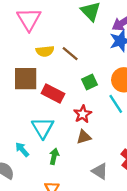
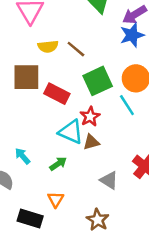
green square: (90, 82) -> (98, 81), size x1.6
cyan triangle: (43, 128) -> (71, 132), moved, turned -35
green arrow: (54, 156) -> (58, 164), turned 42

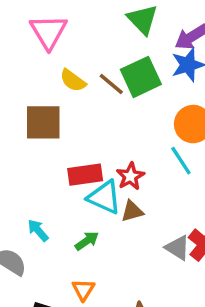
yellow semicircle: (48, 47) -> (73, 80), turned 42
green square: (98, 81) -> (141, 77), moved
red rectangle: (57, 94) -> (85, 175), moved, turned -35
gray triangle: (109, 180) -> (177, 248), moved

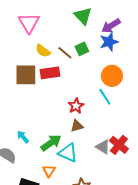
green square: (141, 77) -> (82, 49), size x0.6
red rectangle: (85, 175) -> (50, 73), moved
cyan triangle: (104, 197) -> (68, 153), moved
green arrow: (87, 241) -> (51, 143), size x1.5

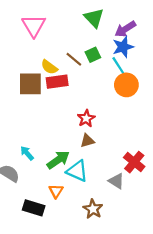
yellow semicircle: (43, 51) -> (49, 67), moved
cyan line: (105, 97) -> (119, 66), moved
gray triangle: (103, 147) -> (116, 181), moved

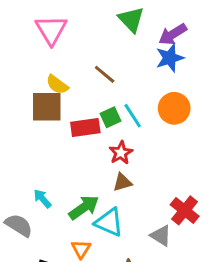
green square: (93, 55) -> (110, 117), moved
cyan line: (119, 66) -> (133, 116), moved
yellow semicircle: (49, 67) -> (57, 85), moved
red rectangle: (57, 82) -> (85, 128), moved

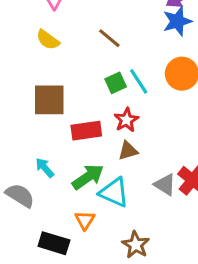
yellow semicircle: (57, 85) -> (48, 40), moved
brown square: (47, 107) -> (49, 100), moved
red rectangle: (85, 128) -> (86, 131), moved
gray triangle: (161, 236) -> (165, 185), moved

